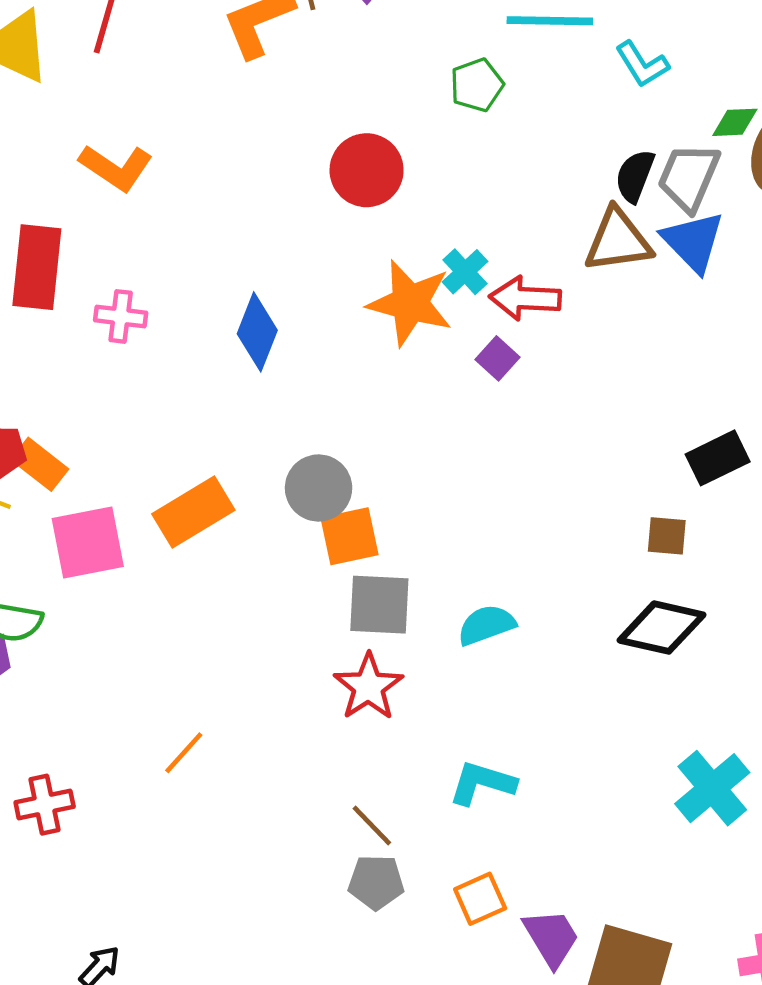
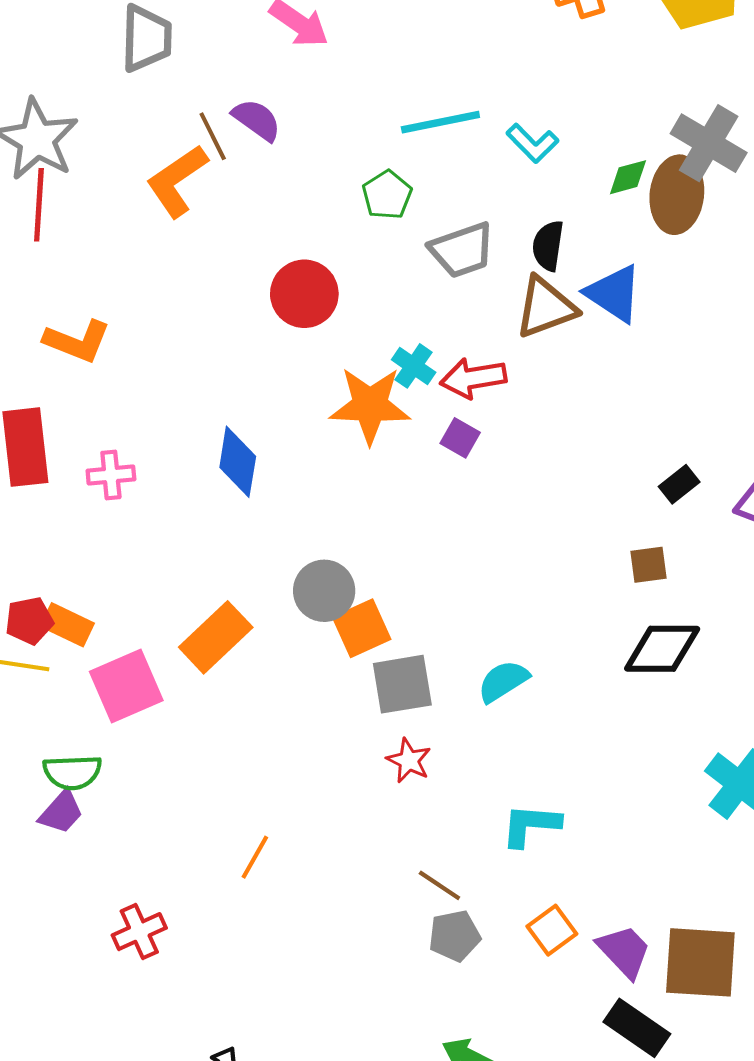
gray trapezoid: (689, 177) -> (462, 250), moved, turned -120
black rectangle: (718, 458) -> (679, 484), size x0.7
red star: (369, 687) -> (409, 761), size x0.7

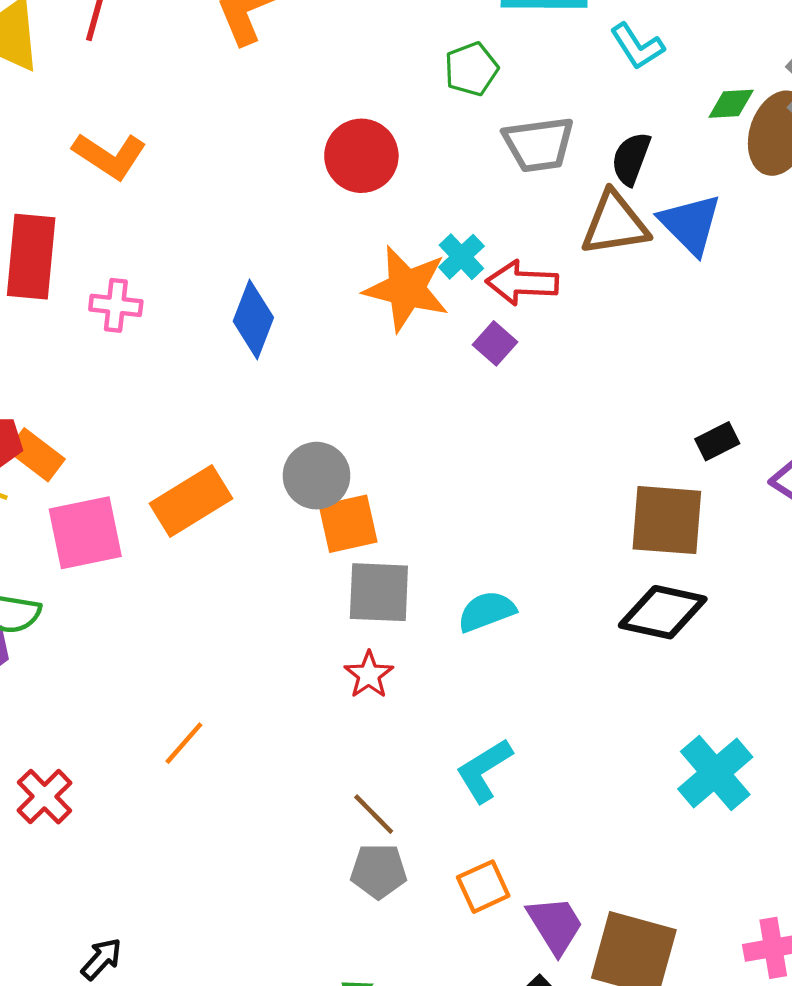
brown square: (649, 565) -> (667, 520), size x1.8
cyan L-shape: (531, 825) -> (484, 770), turned -48
red cross: (139, 932) -> (45, 797), turned -32

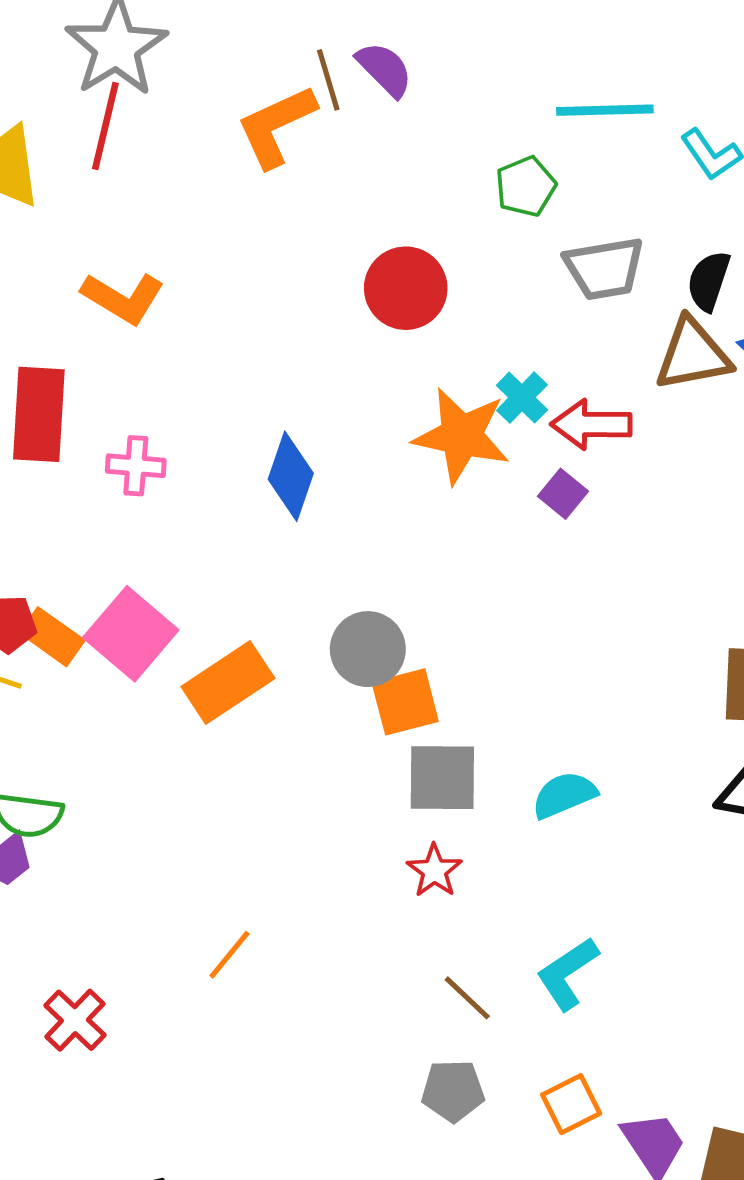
pink square: (85, 533) -> (131, 634), moved, turned -36
brown line: (374, 814) -> (467, 998), moved

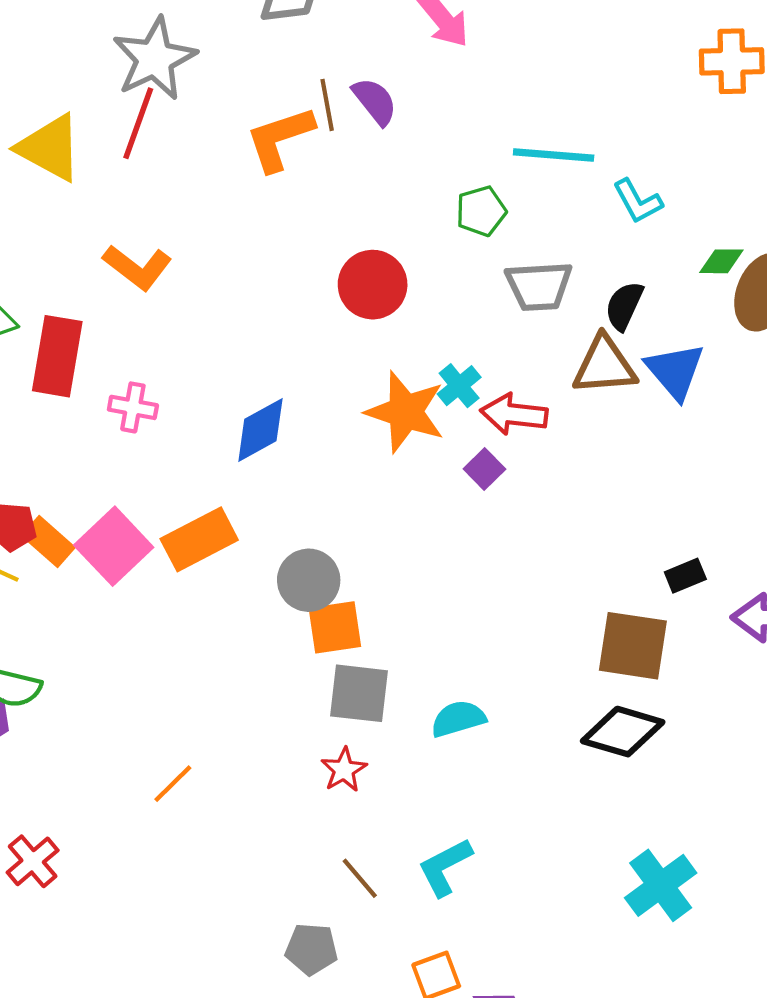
blue diamond: (291, 476) -> (260, 430), turned 36
orange rectangle: (228, 683) -> (199, 539), moved
orange line: (229, 955) -> (173, 784), moved
gray pentagon: (453, 1091) -> (311, 949), moved

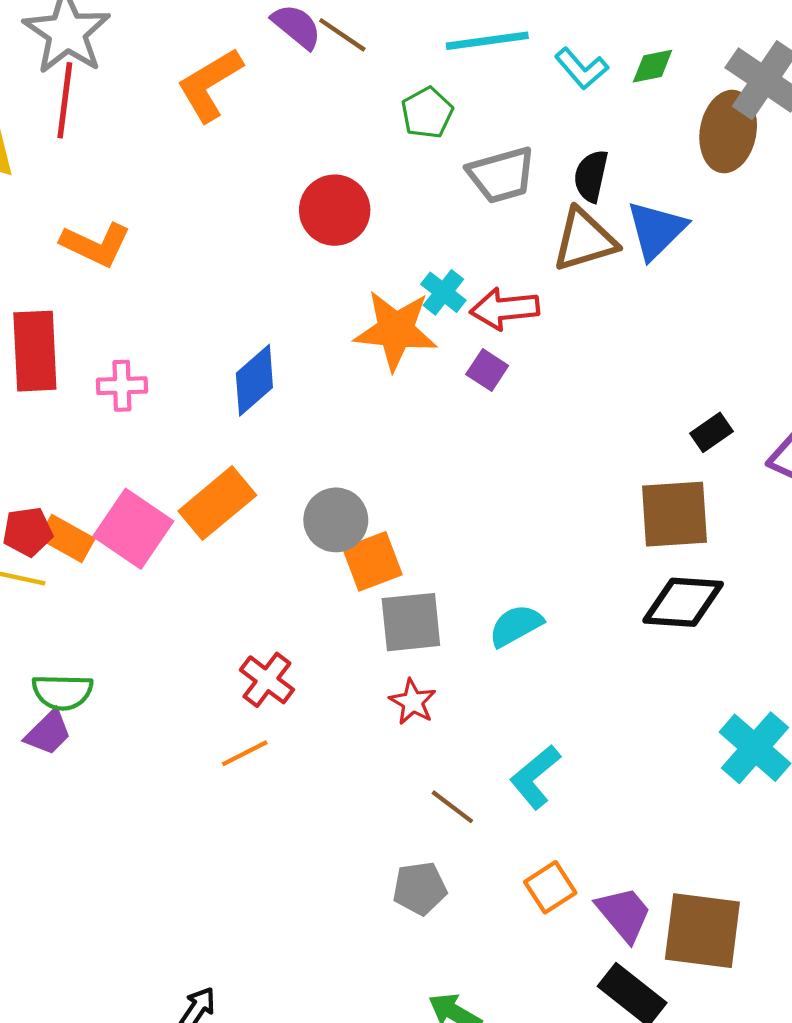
brown line: (327, 105) -> (342, 35), moved, turned -33
green diamond: (721, 261) -> (653, 66), moved
blue triangle: (675, 371) -> (656, 230), turned 38
orange line: (173, 784) -> (245, 753), turned 30
red cross: (33, 861) -> (267, 680), moved

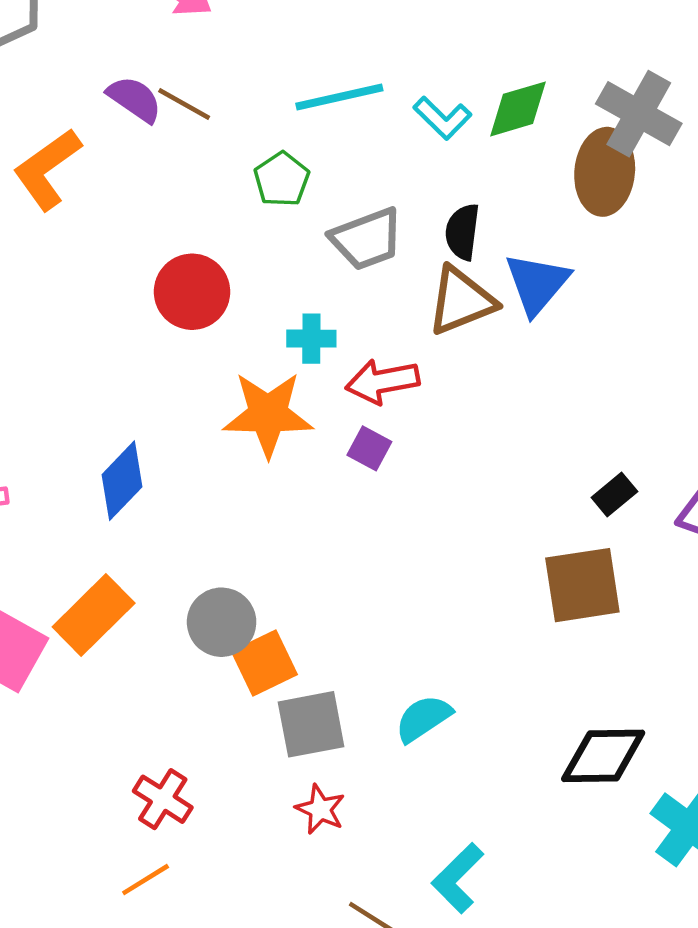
green diamond: (653, 66) -> (518, 109), size x1.4
cyan cross: (443, 292) -> (311, 339), moved, turned -33
black diamond: (683, 602) -> (603, 756), moved

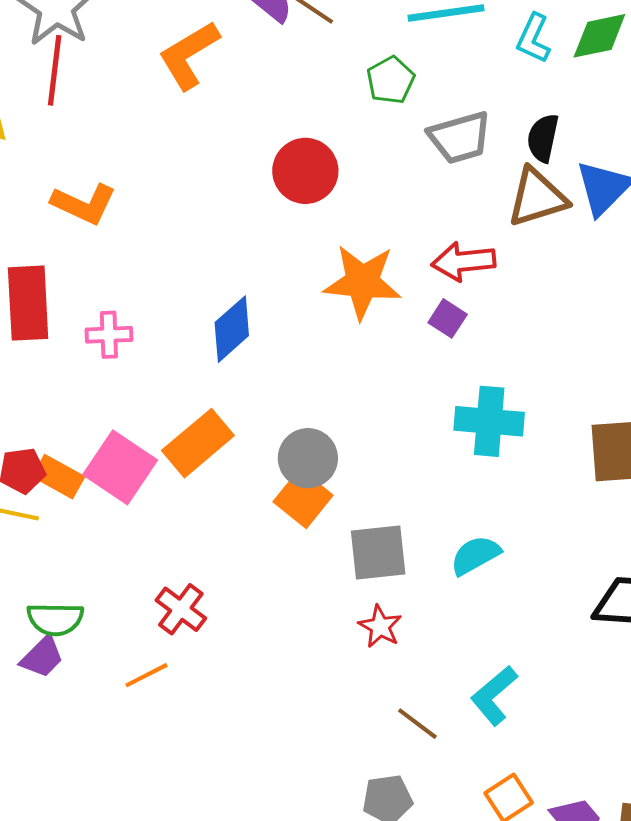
cyan L-shape: (442, 118) -> (534, 38), turned 66
cyan cross: (311, 339) -> (489, 421), moved, size x1.6
orange square: (264, 663) -> (303, 498), moved, turned -30
red cross: (163, 799) -> (181, 609), moved
orange line: (146, 880) -> (146, 675), moved

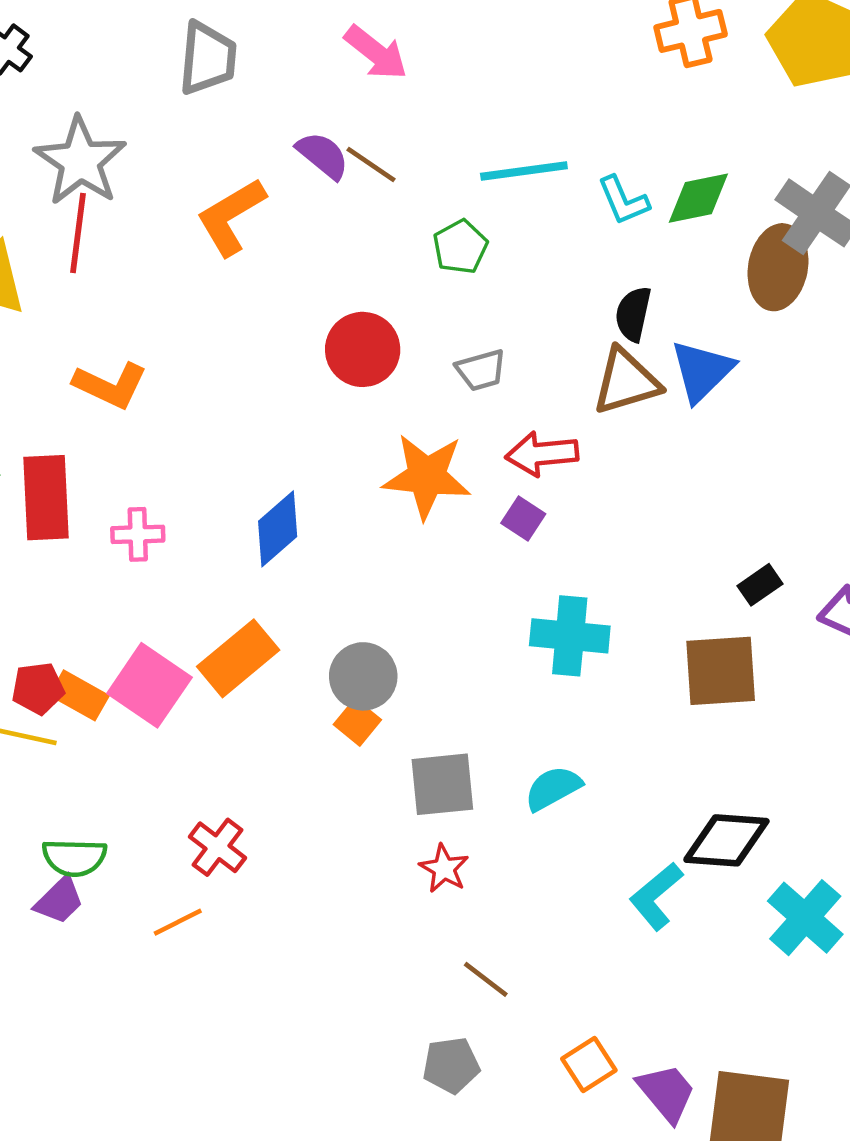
cyan L-shape: (534, 38) -> (623, 200), turned -48
gray trapezoid: (460, 137) -> (481, 370), moved, size x0.7
orange square: (303, 498) -> (357, 722), size x0.7
cyan L-shape: (494, 695) -> (656, 896), moved

